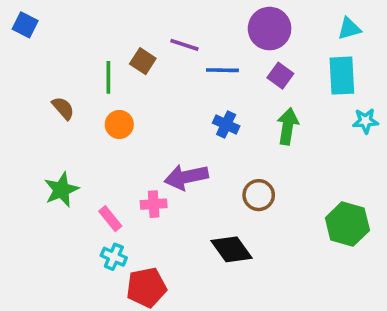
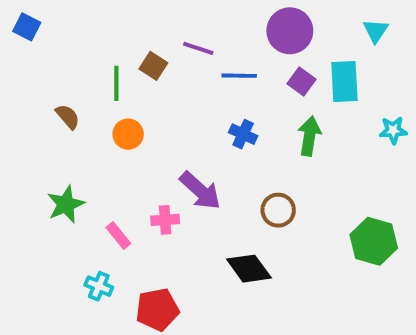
cyan triangle: (349, 29) -> (376, 31), turned -40
cyan rectangle: (342, 76) -> (344, 81), moved
purple arrow: (186, 177) -> (200, 191), turned -126
cyan cross: (114, 257) -> (99, 286), moved

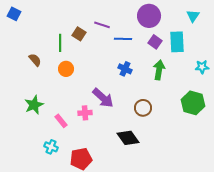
green hexagon: (374, 241) -> (193, 103), moved

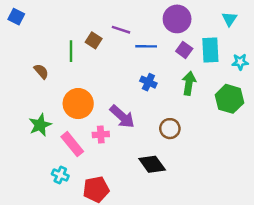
cyan star: (202, 67) -> (240, 62), moved
orange circle: (66, 69) -> (78, 104), moved, size x1.6
green hexagon: (193, 103) -> (229, 99), moved
pink rectangle: (61, 121) -> (72, 144), size x1.5

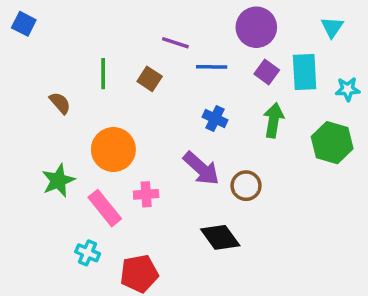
brown square: (94, 40) -> (150, 79), moved
purple arrow: (122, 117) -> (201, 168), moved

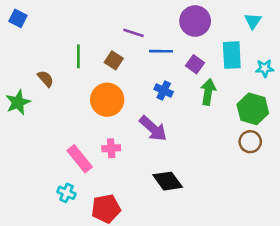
purple square: (267, 72) -> (195, 64), moved
orange circle: (113, 149) -> (107, 100), moved
green star: (58, 180) -> (18, 102), moved
brown circle: (246, 186) -> (250, 142), moved

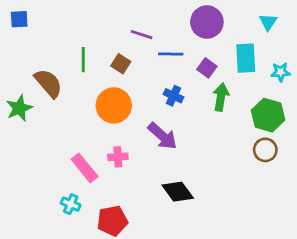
blue square: (18, 18) -> (19, 19), turned -30
brown semicircle: (46, 79) -> (48, 83), size x1.6

